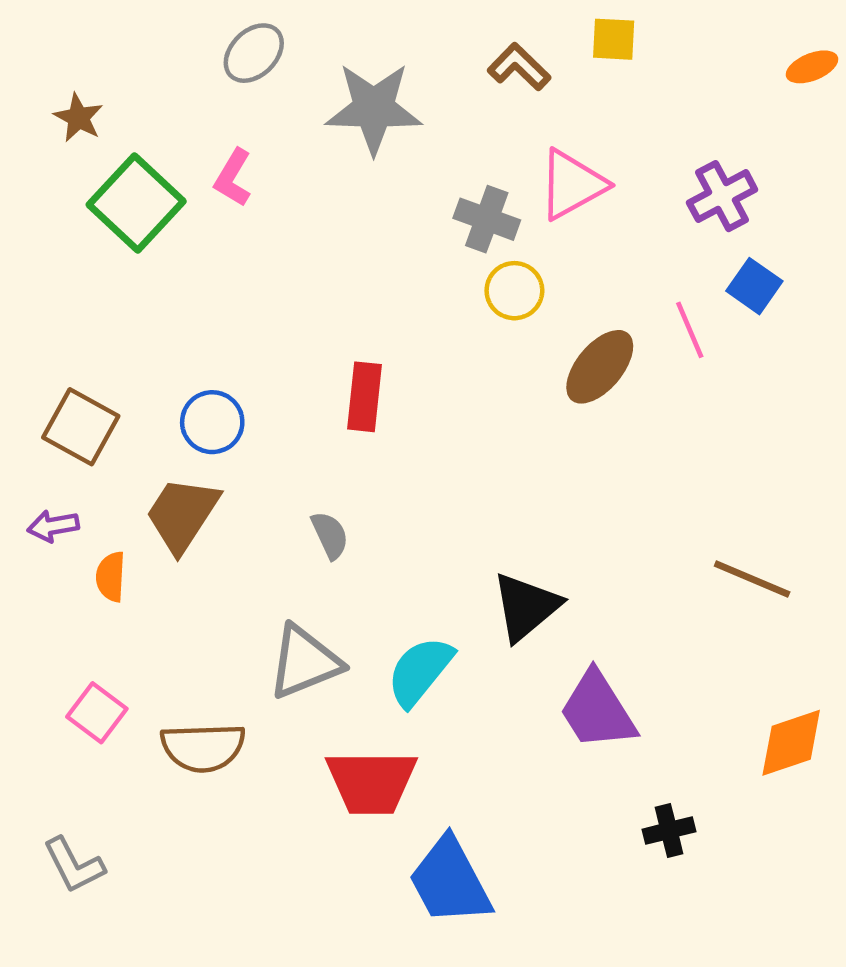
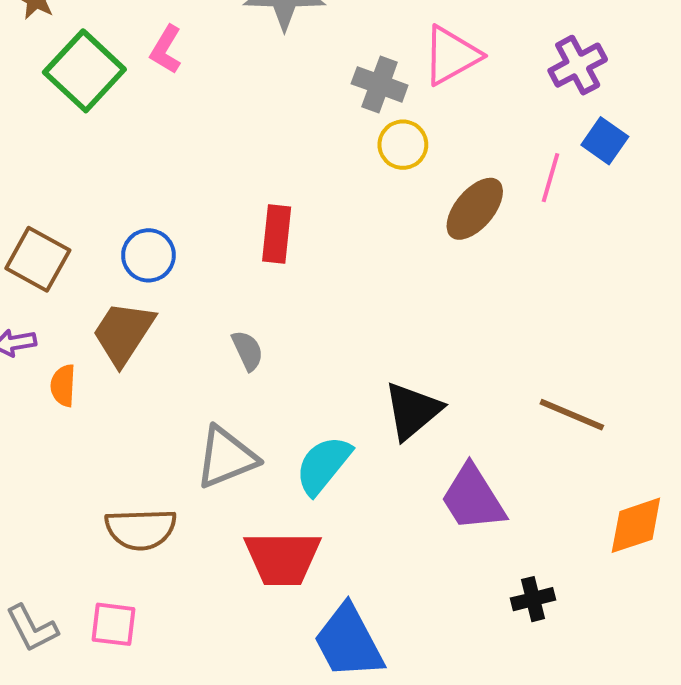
pink line: (690, 330) -> (550, 178), turned 39
brown line: (752, 579) -> (572, 415), moved
pink square: (97, 713) -> (114, 624), moved, turned -30

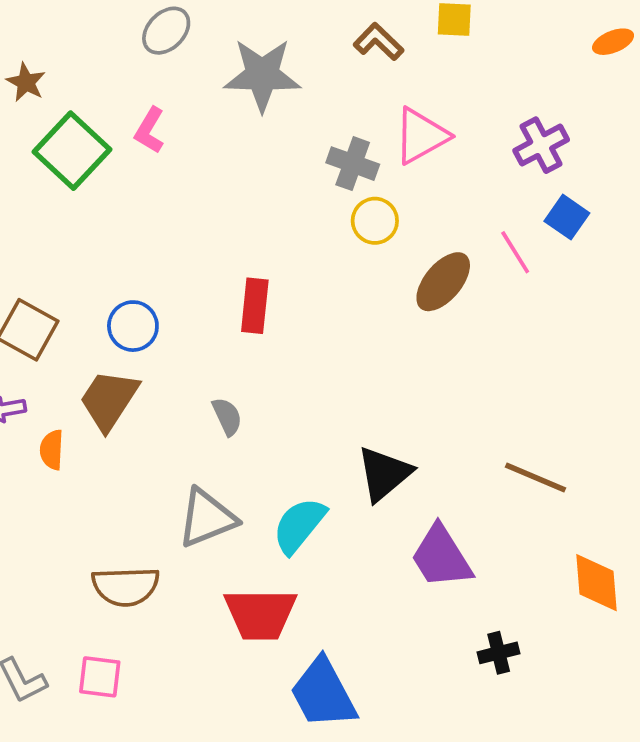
pink line: (550, 178) -> (515, 252), turned -48
orange diamond: (636, 525) -> (596, 583), turned -76

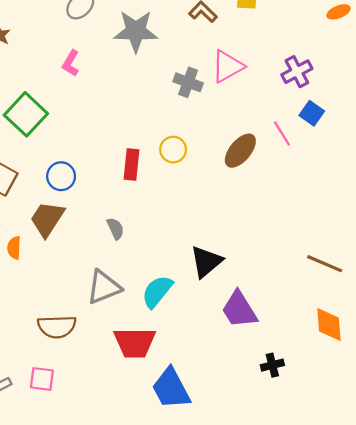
green square: (72, 151) -> (26, 114), moved
yellow circle: (375, 221) -> (173, 150), moved
brown line: (535, 477) -> (325, 264), moved

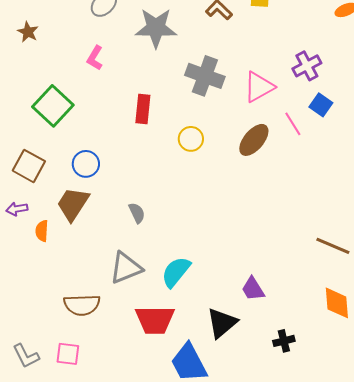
pink triangle: (228, 66) -> (259, 87), moved
gray cross: (188, 82) -> (205, 76), size x1.4
red rectangle: (132, 164) -> (143, 109), moved
black triangle: (206, 262) -> (222, 323), moved
purple trapezoid: (239, 310) -> (253, 289), size x0.7

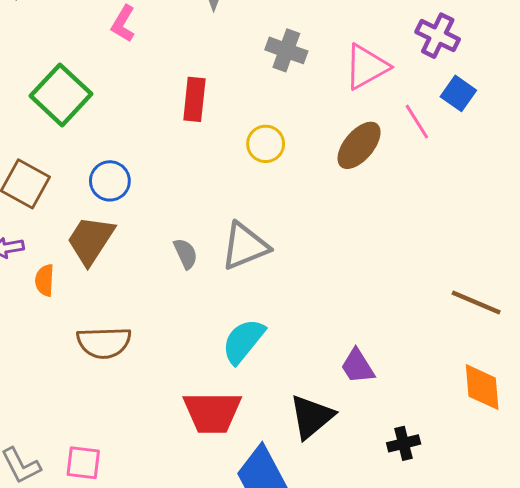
purple cross: (307, 66) -> (438, 36), turned -36
gray cross: (205, 76) -> (286, 50), size x0.7
gray triangle: (126, 268) -> (245, 246), moved
brown semicircle: (82, 305) -> (104, 343), moved

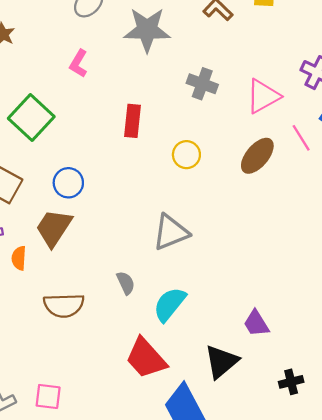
gray semicircle: (186, 254) -> (126, 283), moved
red trapezoid: (212, 412) -> (146, 358), turned 48

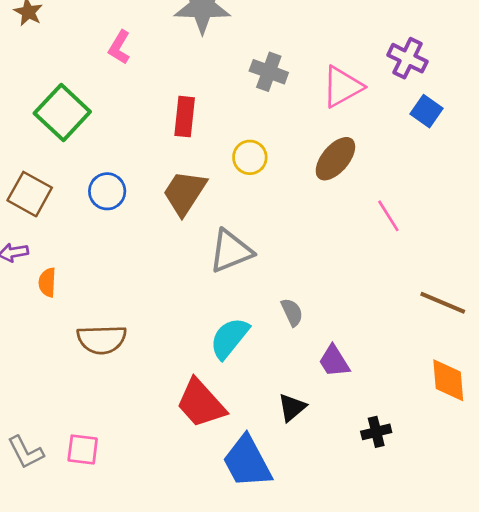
pink line: (301, 138) -> (388, 216), moved
brown trapezoid: (54, 228) -> (185, 193), moved
gray semicircle: (126, 283) -> (292, 312), moved
black triangle: (221, 362) -> (292, 407), size x0.7

